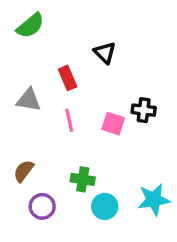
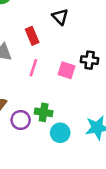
pink line: (69, 120) -> (33, 68), turned 30
purple circle: (42, 206) -> (21, 120), moved

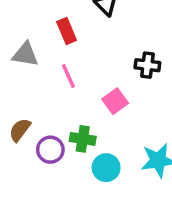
pink line: (33, 68) -> (68, 76), turned -42
pink square: (67, 70) -> (115, 101), moved, turned 36

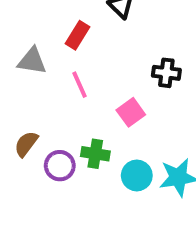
red rectangle: (67, 31) -> (78, 35), turned 55
cyan circle: (106, 168) -> (137, 175), moved

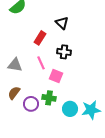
gray triangle: (32, 61) -> (15, 65), moved
black cross: (166, 73) -> (64, 52), moved
pink square: (131, 112) -> (56, 76), moved, turned -32

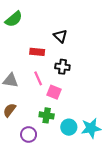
red rectangle: (40, 38) -> (37, 52), turned 64
purple circle: (31, 104) -> (29, 134), moved

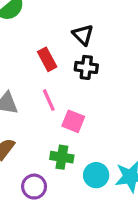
red rectangle: (37, 52) -> (47, 59), turned 56
black cross: (62, 67) -> (86, 67), moved

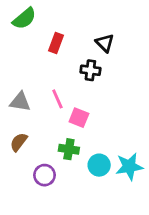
black triangle: (83, 35) -> (105, 43), moved
red rectangle: (47, 59) -> (56, 43), moved, turned 48

